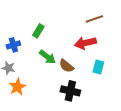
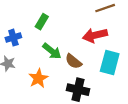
cyan rectangle: (98, 67) -> (110, 62), size x1.5
orange star: (17, 87) -> (38, 78), moved

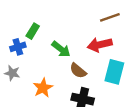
green rectangle: (42, 22) -> (33, 31), moved
green arrow: (52, 51) -> (61, 49), moved

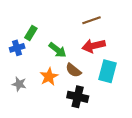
brown line: (110, 17) -> (91, 20), moved
gray star: (12, 73) -> (19, 84), moved
orange star: (43, 88) -> (49, 77), moved

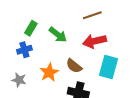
blue cross: (17, 48) -> (24, 50), moved
green arrow: (57, 50) -> (58, 35), moved

